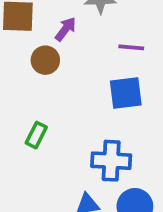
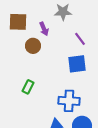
purple arrow: (65, 29) -> (44, 29), turned 120
purple line: (131, 47) -> (80, 39), turned 48

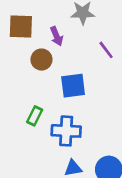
blue square: (77, 64) -> (73, 86), moved
blue cross: (69, 101) -> (66, 131), moved

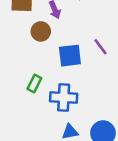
purple line: (106, 50) -> (100, 47), moved

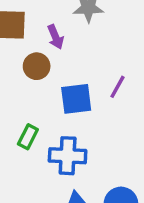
purple line: (100, 47) -> (117, 87), turned 66

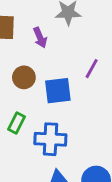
brown circle: (37, 66) -> (24, 77), moved
purple line: (117, 87) -> (92, 69), moved

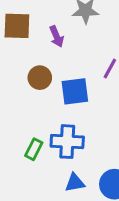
green rectangle: (17, 123) -> (34, 149), moved

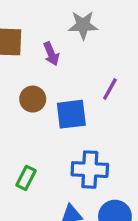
blue cross: (67, 142) -> (90, 170), moved

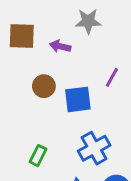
purple arrow: (51, 54) -> (60, 46), turned 126
blue cross: (90, 170) -> (94, 148), turned -32

